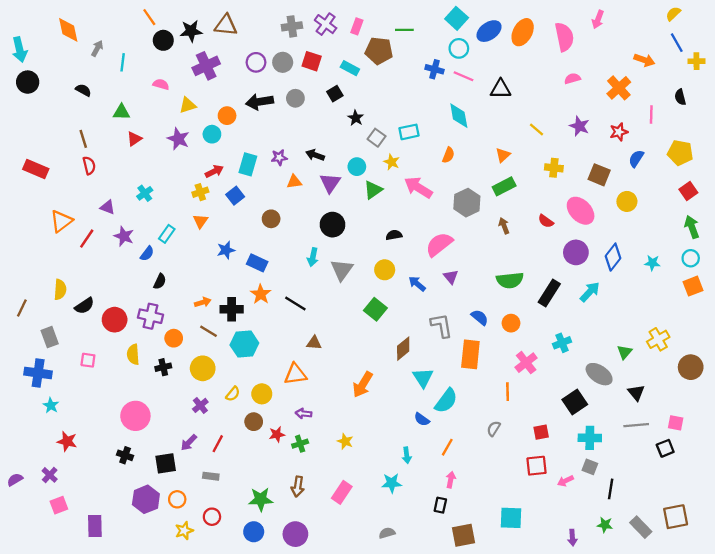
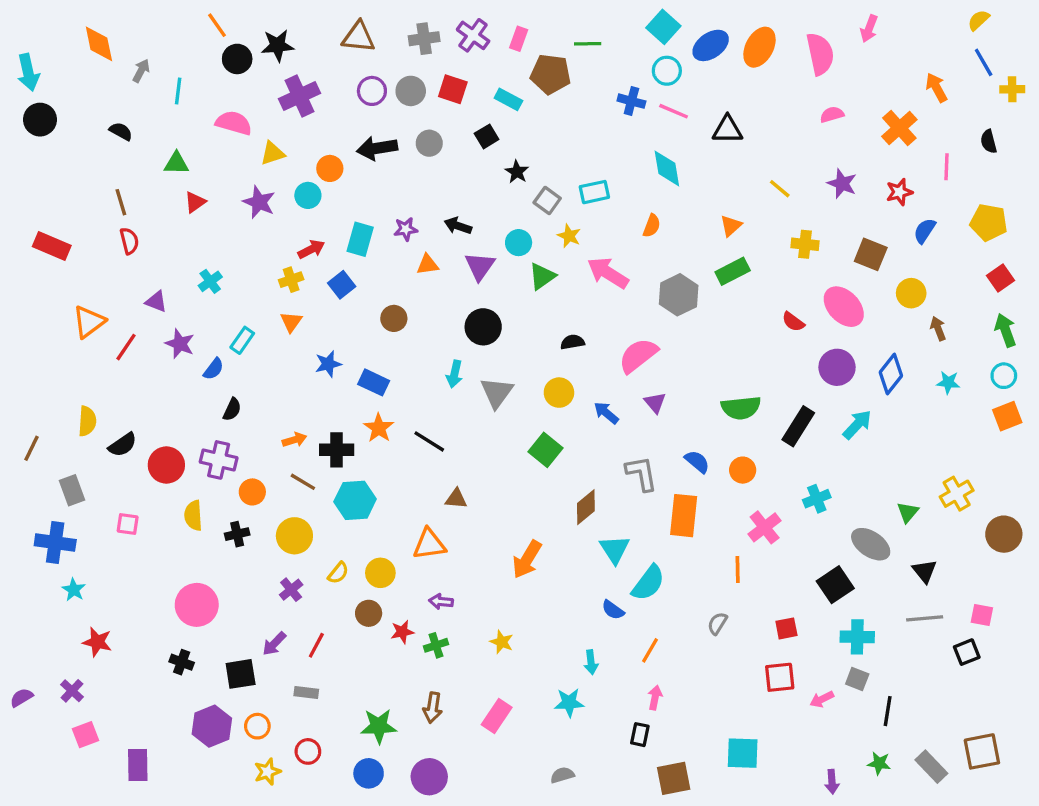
brown triangle: (226, 25) -> (358, 37), moved
orange arrow: (644, 60) -> (936, 88), turned -138
pink semicircle: (161, 84) -> (234, 123), size x1.5
brown arrow: (504, 226) -> (938, 329), moved

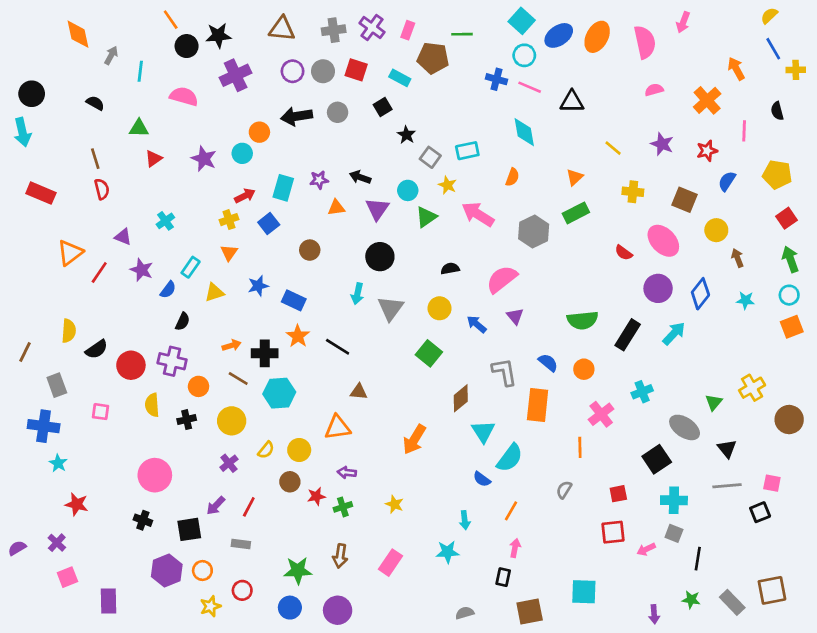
cyan arrow: (28, 72) -> (22, 132), moved
yellow triangle: (273, 153) -> (214, 292), moved
gray semicircle: (562, 775) -> (465, 613), moved

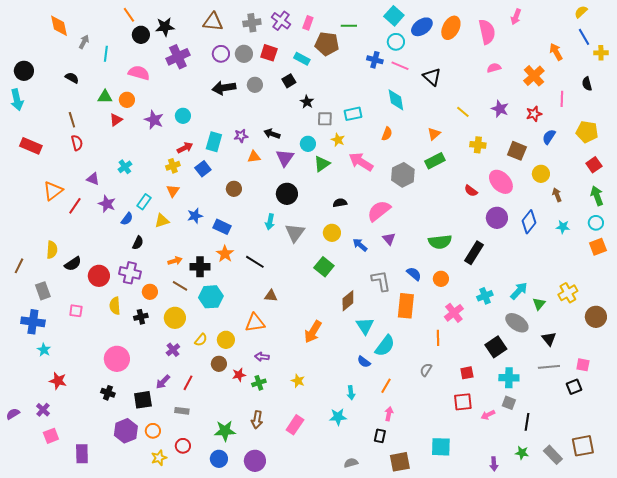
black triangle: (572, 102) -> (432, 77), turned 42
orange circle: (259, 132) -> (127, 100), moved
gray square: (430, 157) -> (325, 119), turned -35
cyan arrow: (674, 333) -> (519, 291), moved

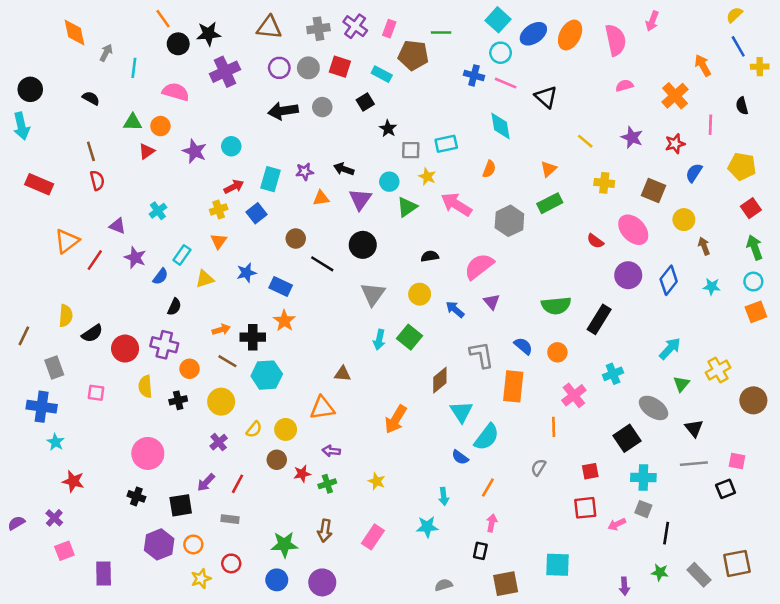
cyan arrow: (270, 222) -> (379, 340), moved
black line: (255, 262) -> (322, 264), moved
cyan arrow: (519, 291) -> (670, 349), moved

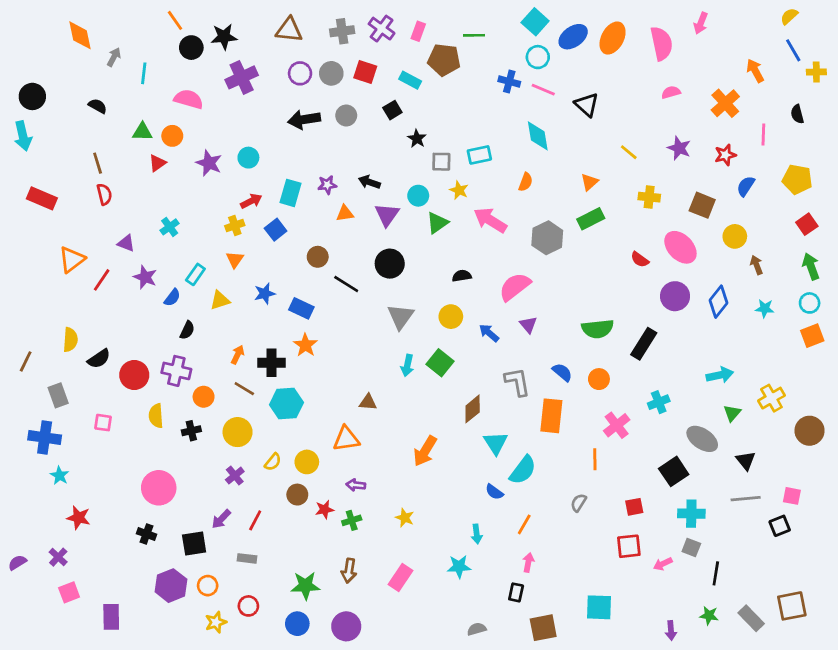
orange arrow: (221, 330) -> (238, 355), turned -48
cyan arrow: (670, 349) -> (720, 375), turned 35

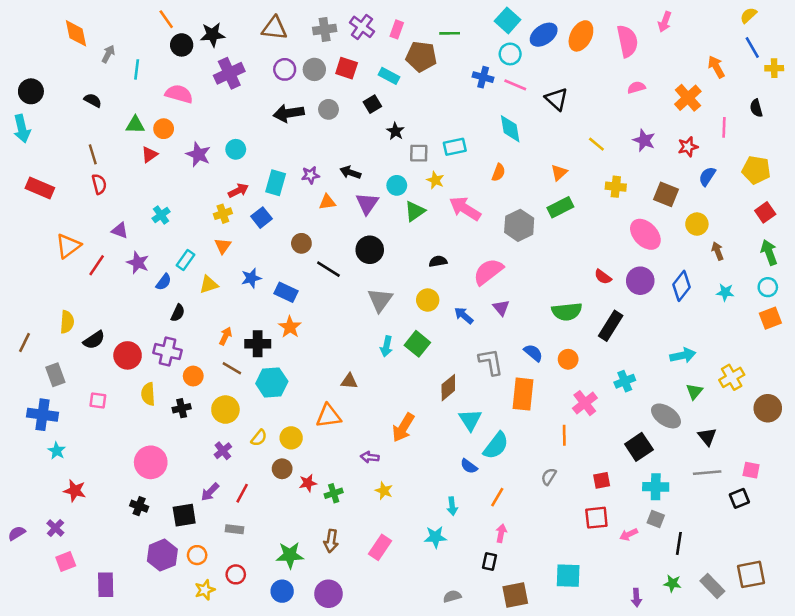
red semicircle: (640, 260) -> (603, 277), moved
purple arrow: (356, 485) -> (370, 457), moved

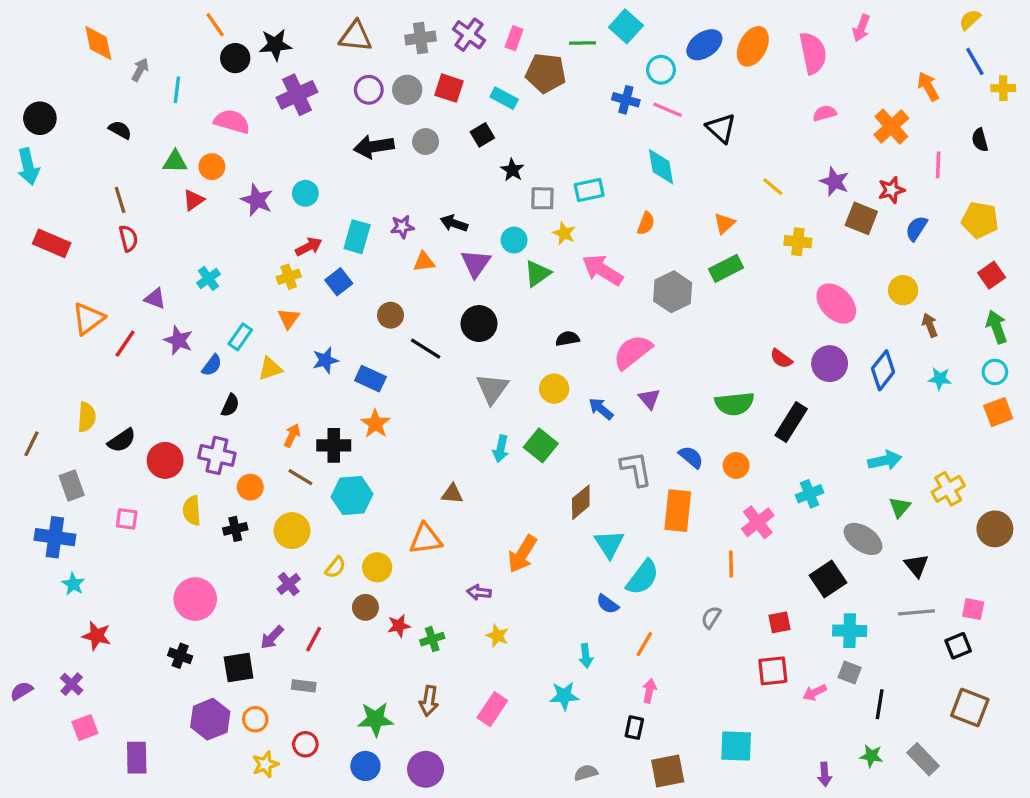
cyan square: (508, 20) -> (626, 26), moved
brown square: (666, 194) -> (861, 218), moved
brown square: (751, 574) -> (970, 708), moved, turned 32

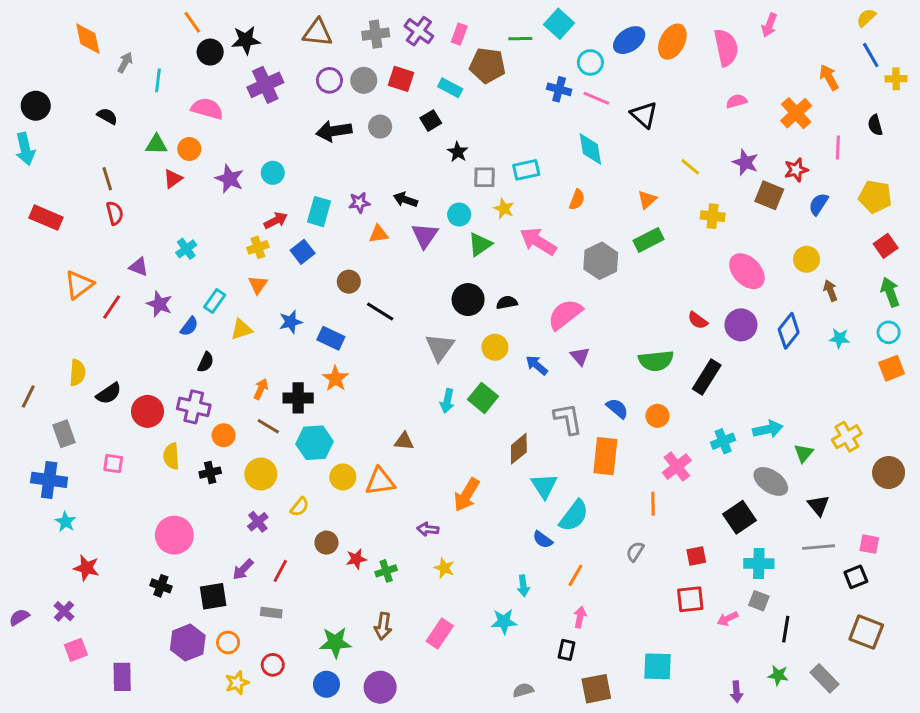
black circle: (479, 324) -> (468, 300), moved
cyan arrow: (885, 460) -> (768, 429), moved
yellow circle: (377, 567) -> (343, 477), moved

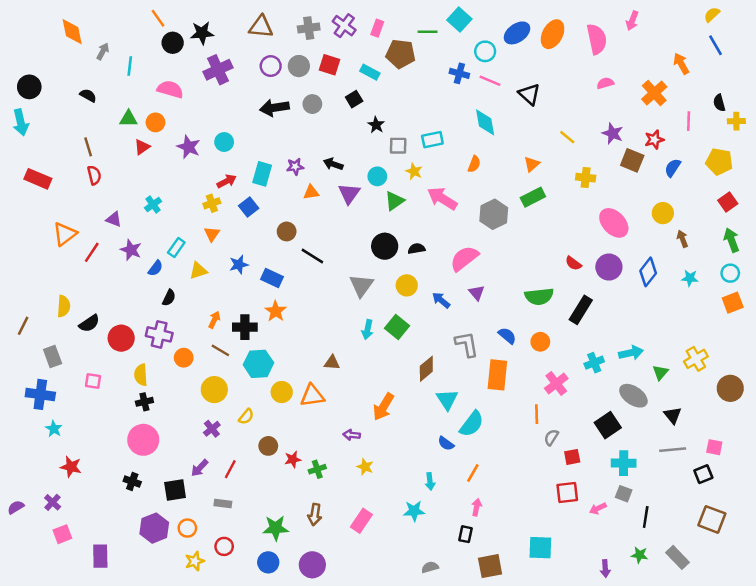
yellow cross: (896, 79) -> (736, 121), moved
black cross: (210, 473) -> (144, 402), moved
gray semicircle: (635, 552) -> (551, 437), moved

